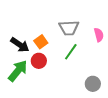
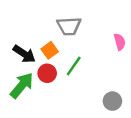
gray trapezoid: (69, 28) -> (69, 26), moved
green line: (71, 52) -> (74, 66), moved

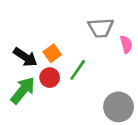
gray trapezoid: (69, 26) -> (101, 28), moved
gray circle: (112, 101) -> (119, 107), size x1.5

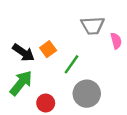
red circle: (50, 78) -> (46, 103), moved
gray circle: (119, 107) -> (87, 94), moved

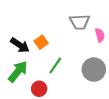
green line: (71, 64) -> (55, 65), moved
gray circle: (87, 94) -> (94, 70), moved

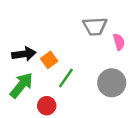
orange square: (41, 42) -> (49, 60), moved
black arrow: (20, 45) -> (24, 54), turned -42

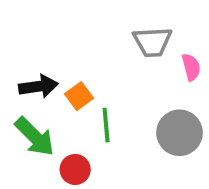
green line: (66, 78) -> (106, 125), turned -40
green arrow: (21, 85) -> (35, 137), turned 96

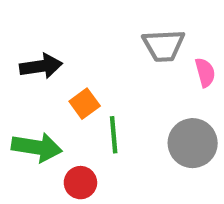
black arrow: (38, 86) -> (41, 66), moved
green arrow: (35, 137) -> (37, 147), turned -36

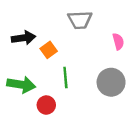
gray trapezoid: (164, 45) -> (80, 20), moved
orange square: (85, 104) -> (49, 50), moved

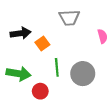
gray circle: (111, 82) -> (83, 74), moved

